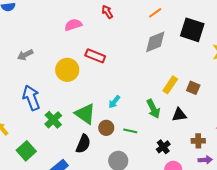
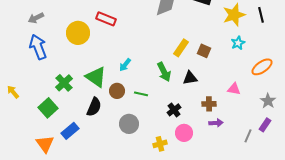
blue arrow: (31, 98) -> (38, 47), moved
green square: (26, 151) -> (48, 108), moved

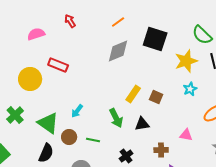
green cross: (64, 83) -> (15, 115), moved

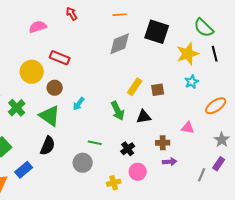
orange line: (118, 22) -> (120, 15), turned 32
brown square: (156, 97) -> (158, 90), turned -32
brown circle: (69, 137) -> (55, 88), moved
green line: (93, 140) -> (95, 143), moved

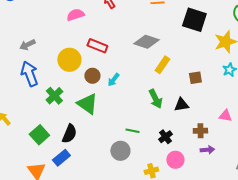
gray diamond: (120, 44) -> (146, 42), moved, turned 40
yellow rectangle: (135, 87) -> (162, 65), moved
cyan arrow: (79, 104) -> (113, 80), moved
black semicircle: (48, 146) -> (69, 134), moved

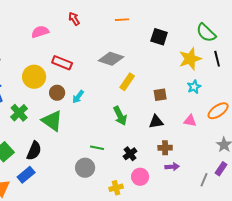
black square: (194, 20) -> (159, 37), size x0.7
black triangle: (181, 105) -> (156, 122), moved
pink triangle: (225, 116) -> (190, 121), moved

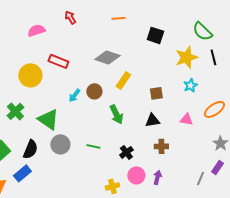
brown circle: (57, 93) -> (94, 91), moved
purple arrow: (172, 167) -> (157, 177), moved, turned -72
gray circle: (85, 168) -> (60, 144), moved

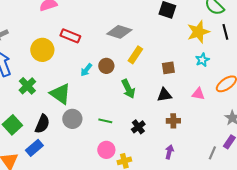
pink circle: (136, 175) -> (106, 150), moved

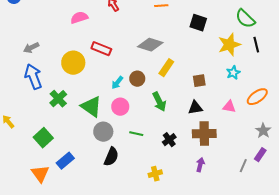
brown cross: (173, 121) -> (204, 134), size x1.6
black semicircle: (42, 124) -> (111, 157), moved
pink circle: (106, 150) -> (120, 107), moved

